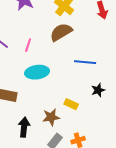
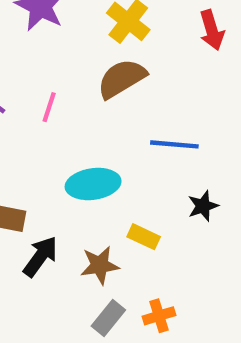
cyan ellipse: (37, 72) -> (93, 184), moved
black arrow: (24, 127) -> (40, 256), moved, turned 30

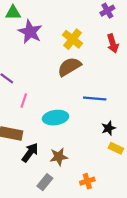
pink line: (49, 107) -> (24, 101), moved
yellow rectangle: (144, 237) -> (116, 148), moved
gray rectangle: (108, 318) -> (45, 182), moved

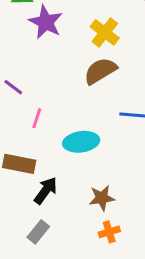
brown star: (59, 157) -> (102, 198), moved
orange cross: (87, 181) -> (109, 232), moved
gray rectangle: (45, 182) -> (38, 232), moved

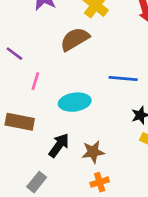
brown semicircle: (100, 71) -> (75, 39), moved
black arrow: (46, 191) -> (59, 145), moved

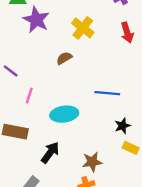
brown semicircle: (75, 39) -> (64, 58), size x0.6
brown star: (93, 152) -> (92, 162), moved

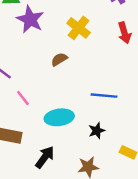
pink line: (29, 95) -> (23, 98), turned -56
black star: (122, 126) -> (97, 131), moved

